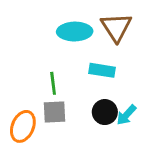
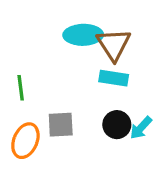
brown triangle: (116, 27) -> (114, 44), moved
green line: (53, 83) -> (21, 88), moved

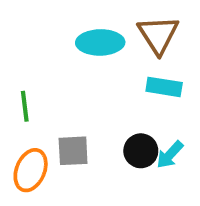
brown triangle: (114, 44) -> (158, 35), moved
cyan rectangle: (114, 78) -> (164, 87), moved

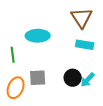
cyan ellipse: (100, 42) -> (38, 36), moved

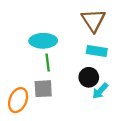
green line: (13, 55) -> (48, 62), moved
black circle: (73, 78) -> (89, 77), moved

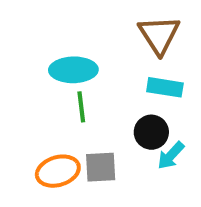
gray square: (43, 89) -> (101, 167), moved
orange ellipse: (18, 100) -> (58, 171), moved, turned 50

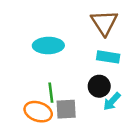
green line: (81, 107) -> (51, 93), moved
orange ellipse: (58, 171) -> (38, 112), turned 36

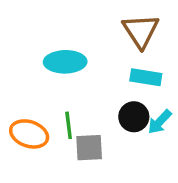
cyan arrow: (112, 101) -> (160, 122), moved
orange ellipse: (38, 112) -> (29, 134), moved

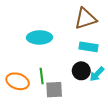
brown triangle: (141, 31) -> (85, 19), turned 45

